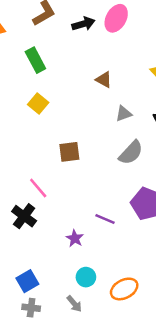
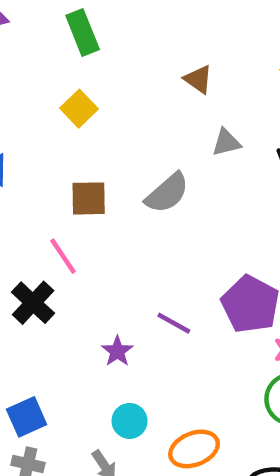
brown square: (69, 152) -> (89, 198), moved
gray semicircle: (131, 153) -> (167, 193), moved

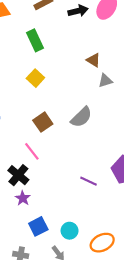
gray triangle: (226, 143) -> (105, 81), moved
brown square: (89, 198) -> (43, 122), turned -30
purple star: (117, 351) -> (23, 198), moved
blue square: (27, 417) -> (38, 226), moved

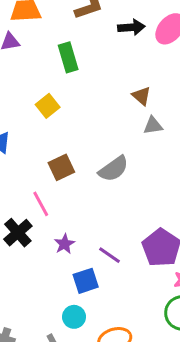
yellow square: (35, 78) -> (48, 106), moved
purple star: (23, 198) -> (64, 244), moved
blue square: (38, 226) -> (86, 281), moved

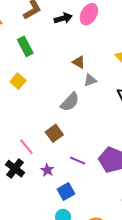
brown square: (61, 167) -> (54, 133), moved
gray semicircle: (114, 169) -> (70, 102), moved
purple line: (110, 255) -> (78, 161), moved

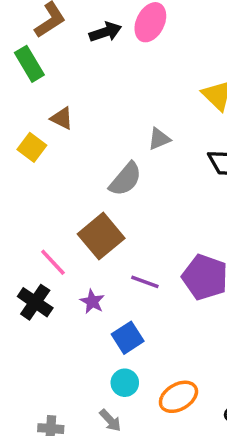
green rectangle: (25, 46) -> (29, 64), moved
brown triangle: (79, 62) -> (62, 118), moved
brown square: (54, 133) -> (101, 236), size x1.4

